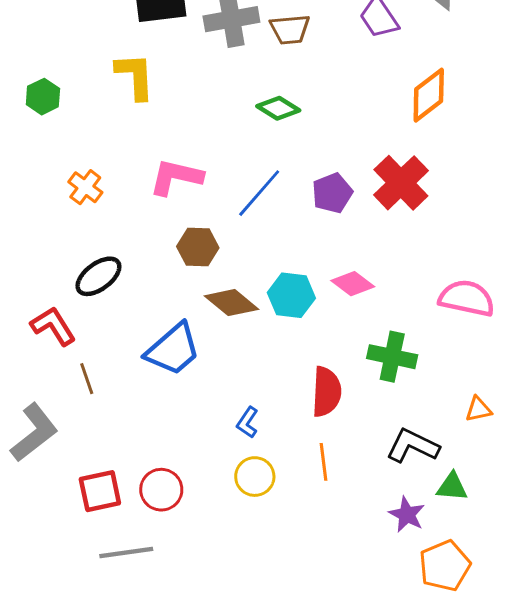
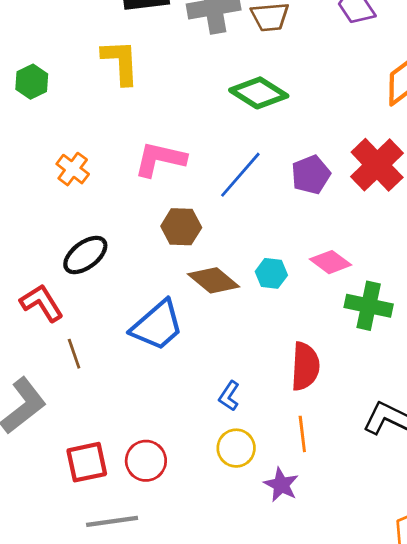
green diamond: (278, 108) -> (259, 93), size x1.4
cyan hexagon: (291, 295) -> (271, 273), size x0.7
green cross: (392, 357) -> (369, 306), moved
purple star: (407, 515) -> (281, 485), moved

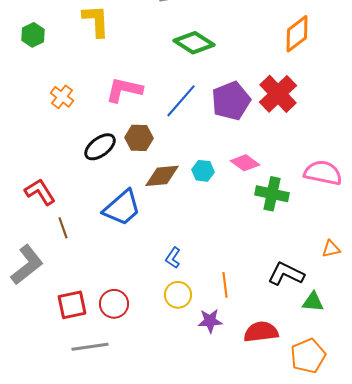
purple pentagon: (311, 175) -> (231, 101), size x1.4
black ellipse: (85, 255) -> (100, 147), moved
brown diamond: (214, 280) -> (162, 176), turned -45
red semicircle: (305, 366) -> (261, 332), moved, turned -100
purple star: (281, 485) -> (210, 321), turned -30

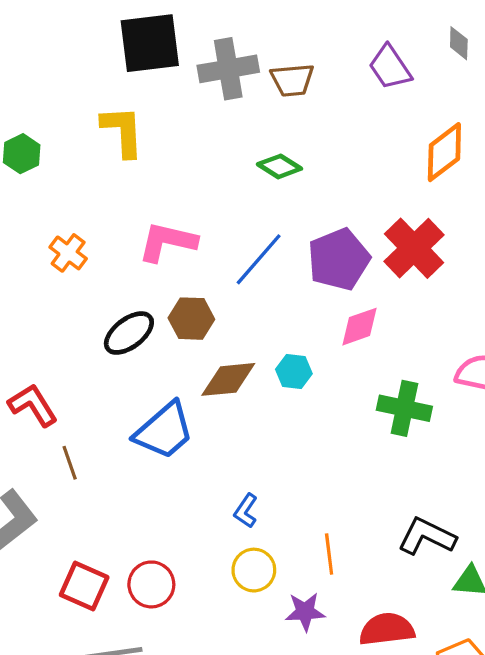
green diamond: (194, 43) -> (279, 166), size x0.7
pink diamond: (245, 163) -> (360, 327), moved, turned -56
red square: (72, 305) -> (84, 586), turned 36

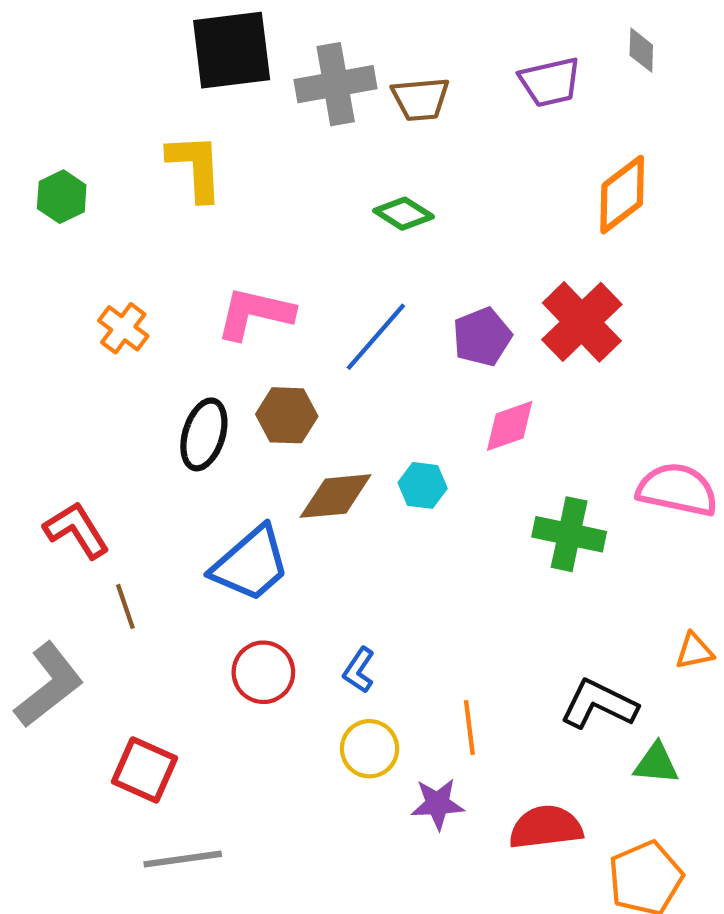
purple trapezoid: (390, 67) -> (550, 82), turned -69
purple pentagon: (339, 259) -> (482, 337), size x0.7
black ellipse: (129, 333) -> (204, 434), turned -36
red circle: (151, 584) -> (263, 672), moved

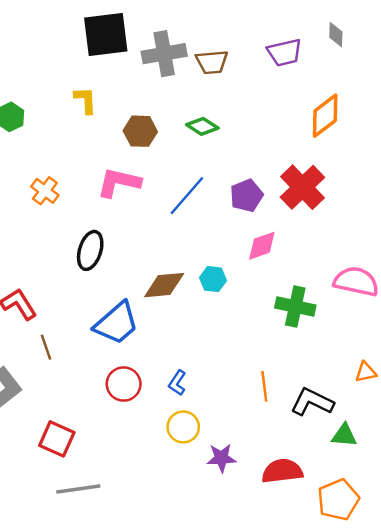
yellow L-shape: (195, 167) -> (85, 100), size x0.7
brown hexagon: (287, 415) -> (140, 131), moved
orange line: (469, 727) -> (264, 386), moved

